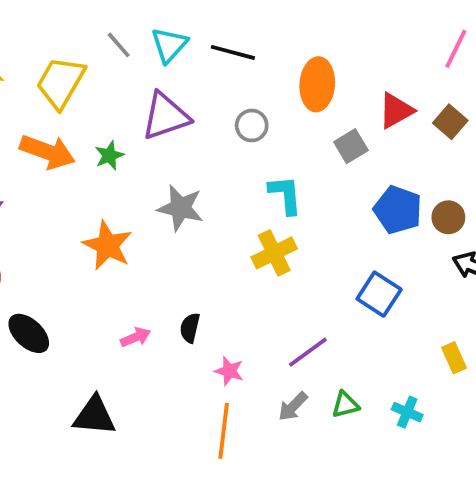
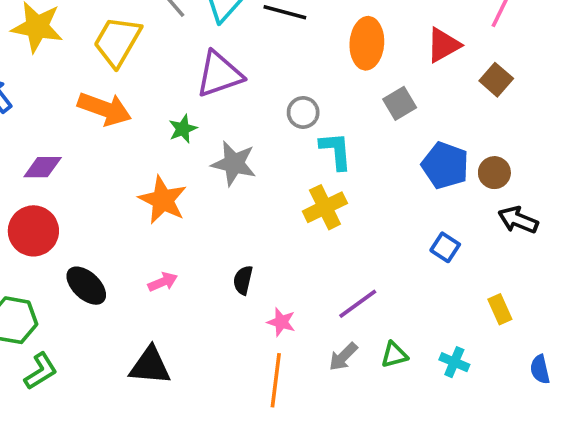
red triangle: (396, 111) -> (443, 45), moved
gray circle: (252, 126) -> (303, 112), moved
green star: (109, 155) -> (183, 129), moved
blue square: (379, 294) -> (445, 247), moved, size x0.7
pink arrow: (136, 337) -> (163, 282), moved

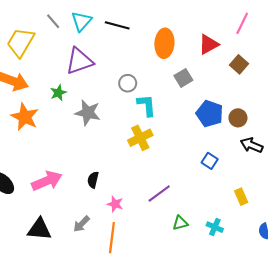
orange star: (163, 200) -> (25, 117), moved
pink arrow: (163, 282) -> (47, 181), size x1.8
gray arrow: (343, 357) -> (81, 224), moved

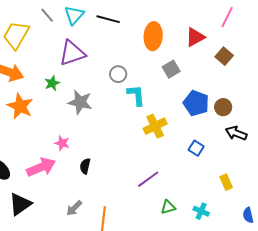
yellow cross: (140, 138) -> (155, 126), moved
pink star: (115, 204) -> (62, 143), moved
black triangle: (39, 229) -> (20, 204), moved, turned -40

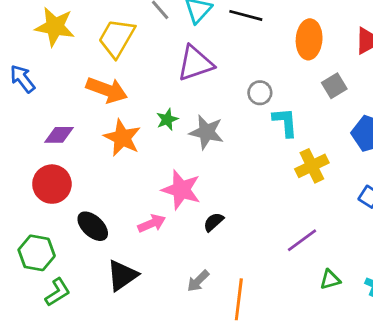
green star: (52, 83) -> (167, 119), moved
pink star: (62, 143) -> (181, 190), size x1.8
black semicircle: (85, 166) -> (214, 222), turned 35
pink arrow: (41, 167) -> (152, 223), size x0.7

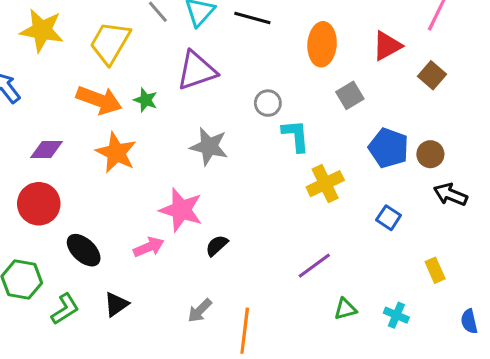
green star: (167, 119) -> (146, 100), moved, turned -30
black triangle: (122, 275) -> (116, 304), size x0.7
green L-shape: (58, 292) -> (65, 309), moved

